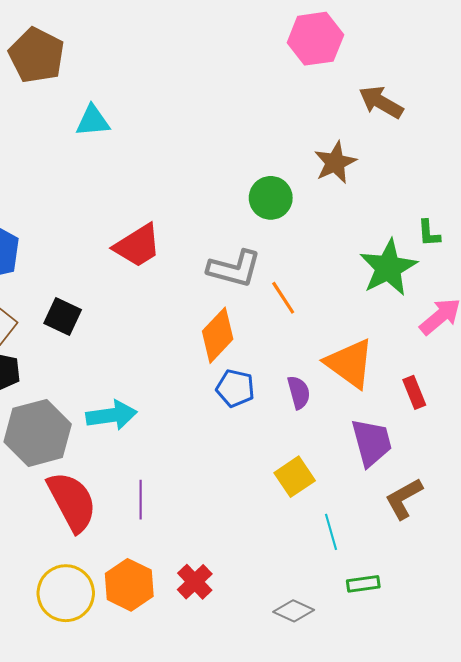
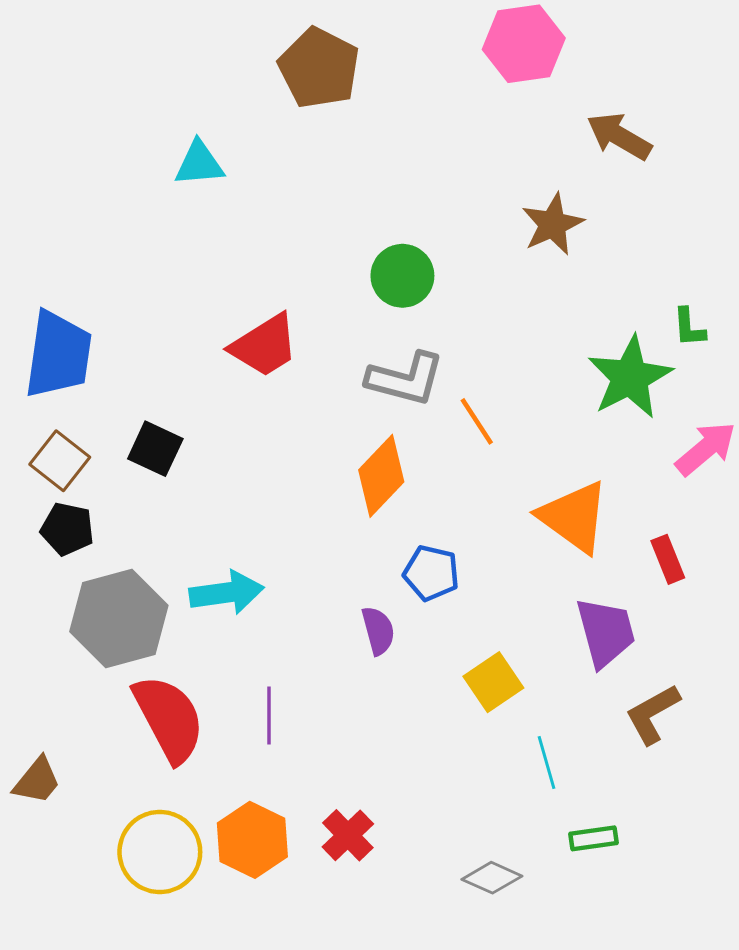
brown pentagon: (37, 55) -> (319, 68), moved
green circle: (271, 198) -> (402, 276), moved
blue pentagon: (235, 388) -> (431, 573), moved
purple semicircle: (299, 392) -> (378, 631), moved

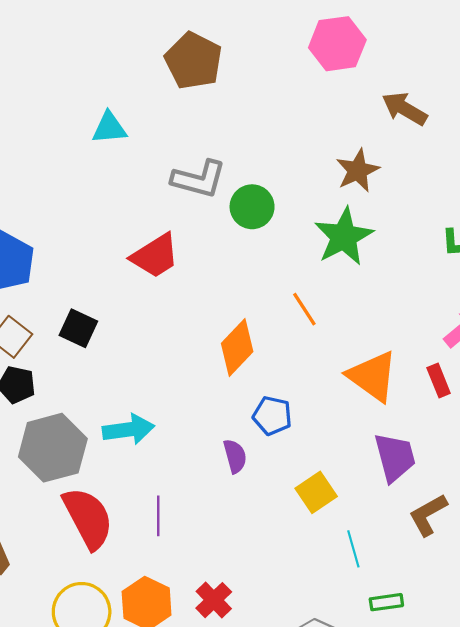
green star: (630, 377) -> (344, 237), moved
gray L-shape: (405, 379) -> (199, 179), moved
red rectangle: (668, 559) -> (439, 380), moved

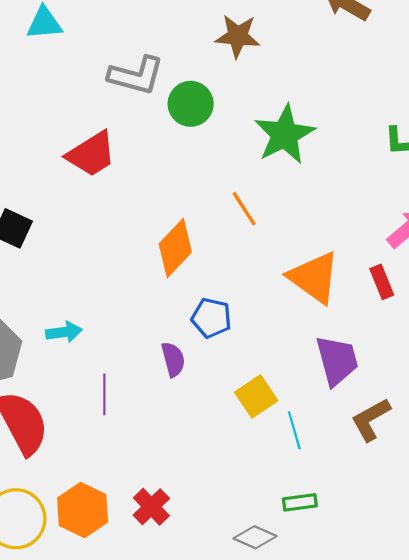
brown star: (358, 171) -> (238, 36), moved, turned 30
cyan arrow: (128, 430) -> (64, 332), size x0.7
purple line: (158, 516) -> (104, 394), moved
cyan line: (353, 549) -> (294, 430), moved
green rectangle: (386, 602) -> (300, 502), moved

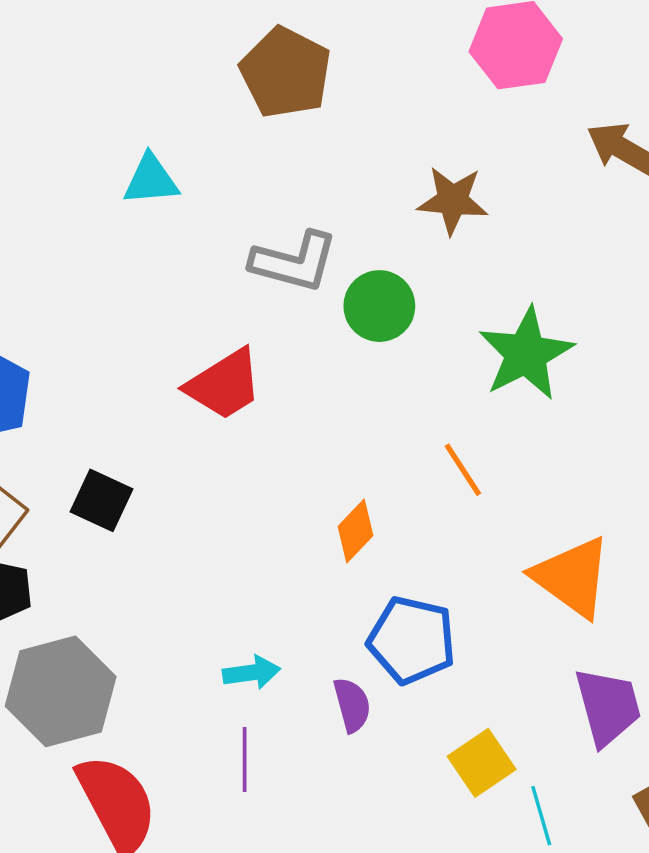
orange diamond: (175, 248) -> (355, 531), size x0.7
blue pentagon: (211, 318) -> (412, 640), size x1.4
cyan arrow: (64, 332) -> (252, 673), moved

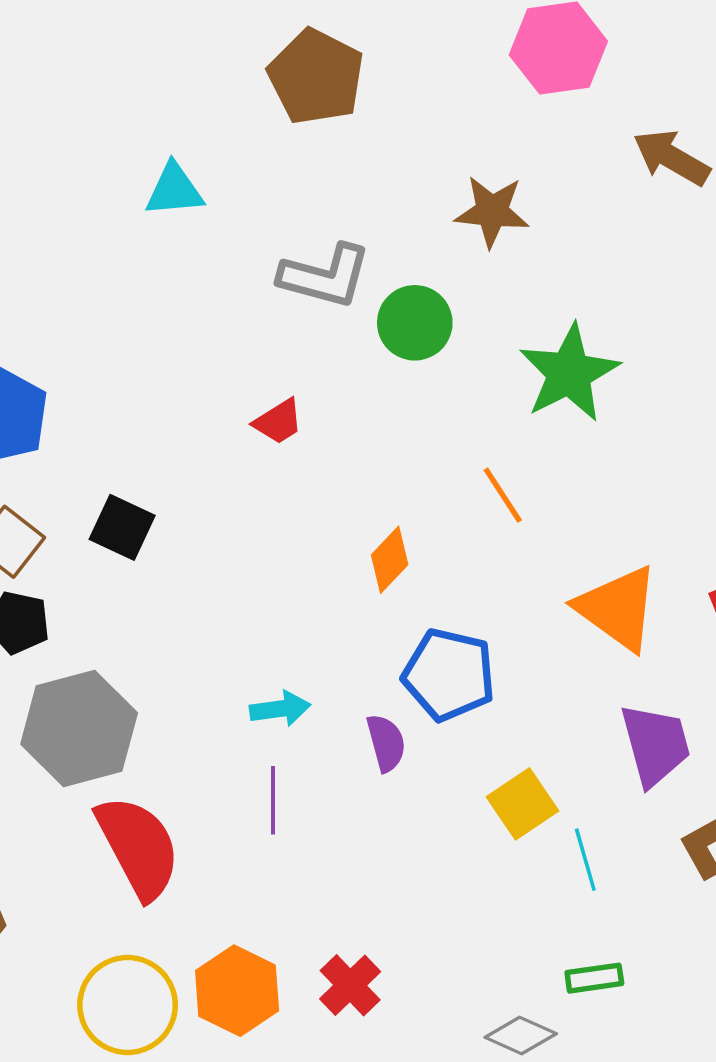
red trapezoid: (224, 384) -> (278, 422), moved, size x0.6

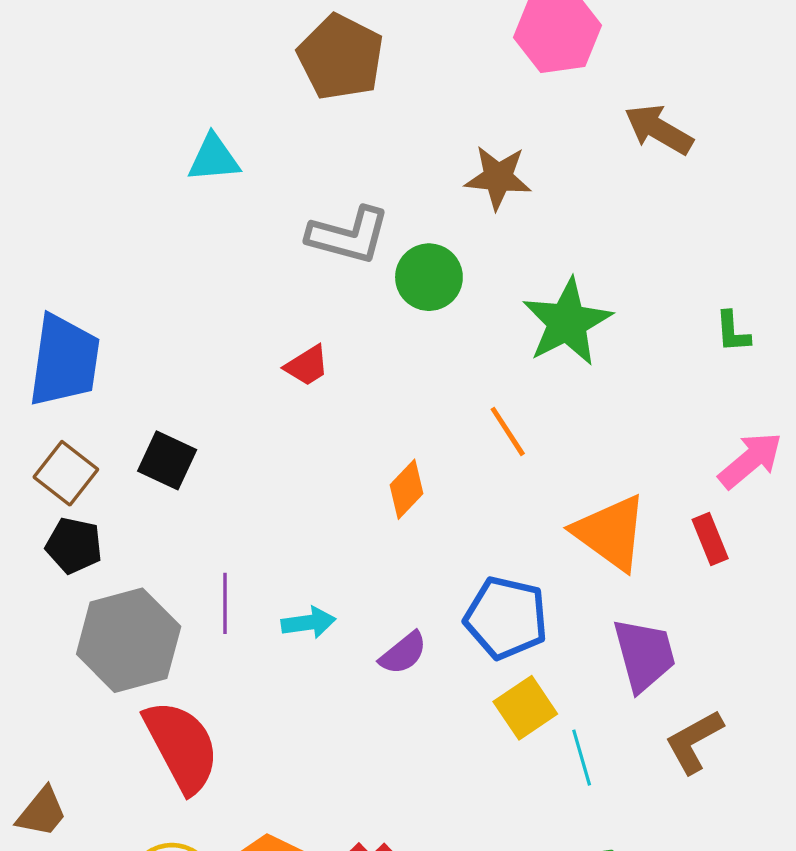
blue pentagon: (449, 675) -> (506, 618), moved
purple semicircle: (386, 743) -> (403, 653), turned 66
purple line: (273, 800) -> (225, 603), moved

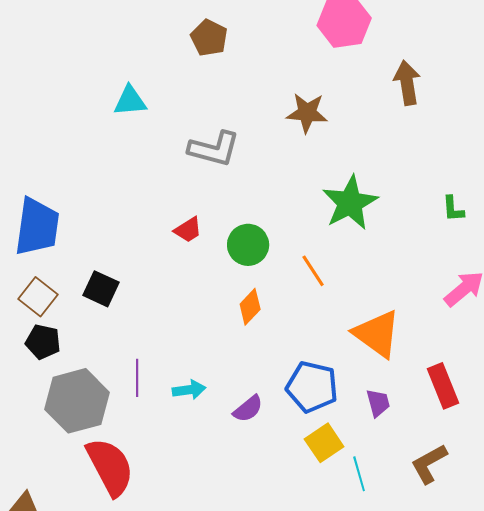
brown pentagon: (341, 57) -> (209, 38), size x0.7
brown arrow: (659, 129) -> (407, 83), turned 51
green circle: (429, 277) -> (248, 245), moved
red rectangle: (710, 539) -> (443, 386), moved, size x1.4
purple trapezoid: (644, 655) -> (378, 403), moved, size x0.6

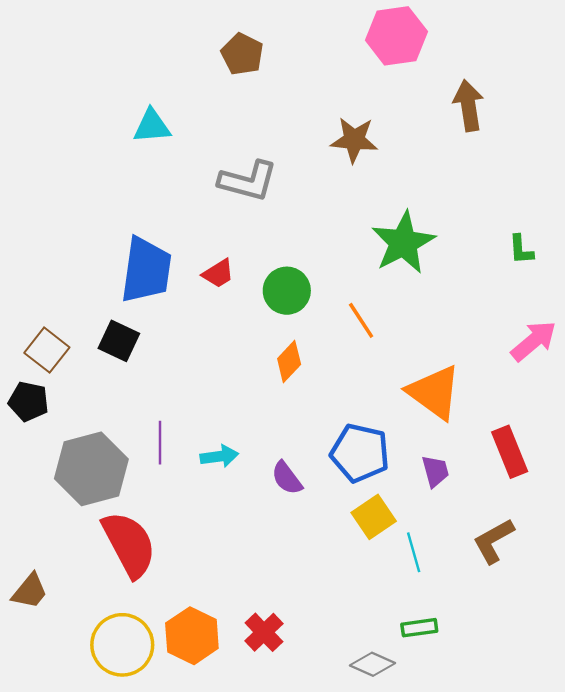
blue trapezoid: (37, 227) -> (146, 270), moved
black pentagon: (43, 342) -> (29, 401), moved
purple semicircle: (248, 409) -> (287, 478), turned 92

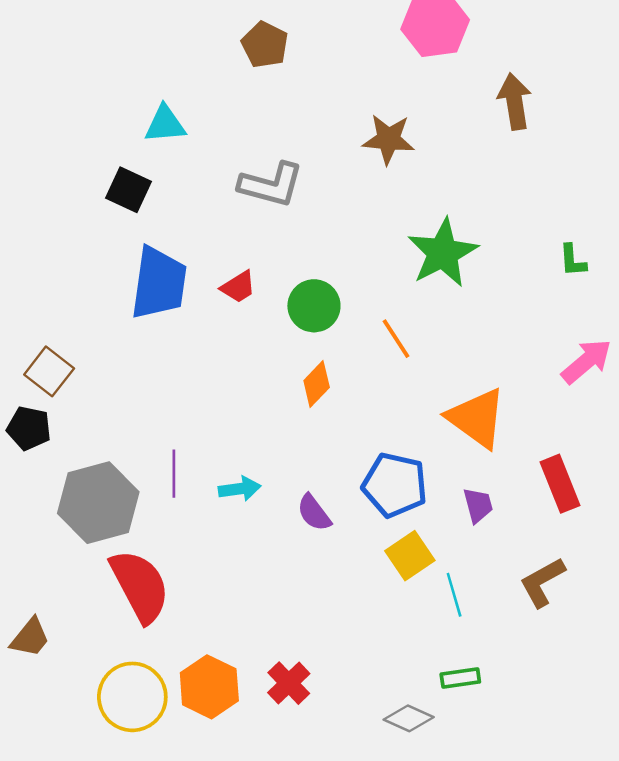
black square: (119, 341) -> (129, 190), moved

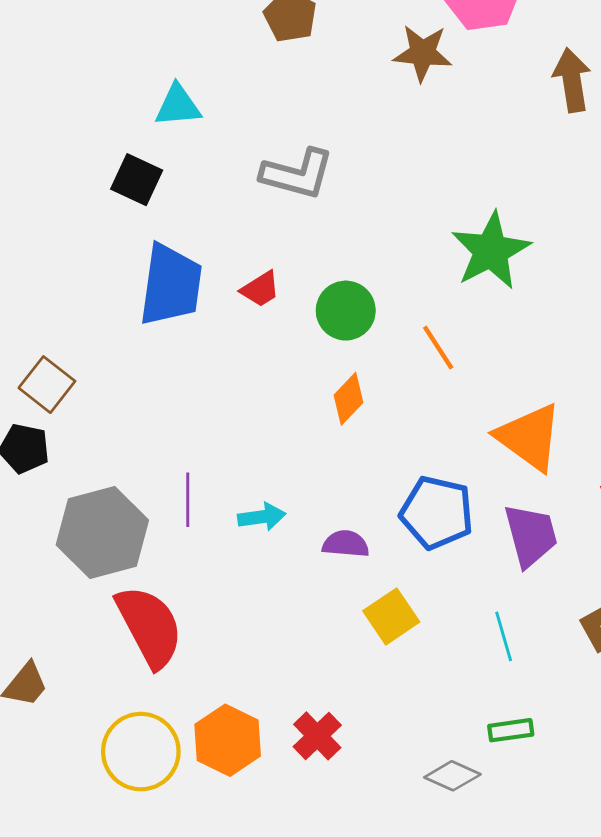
brown star: (388, 139) -> (423, 53), moved
purple trapezoid: (478, 505) -> (531, 535), size x1.6
purple semicircle: (314, 513) -> (346, 544), turned 132
yellow square: (410, 556) -> (391, 616), moved

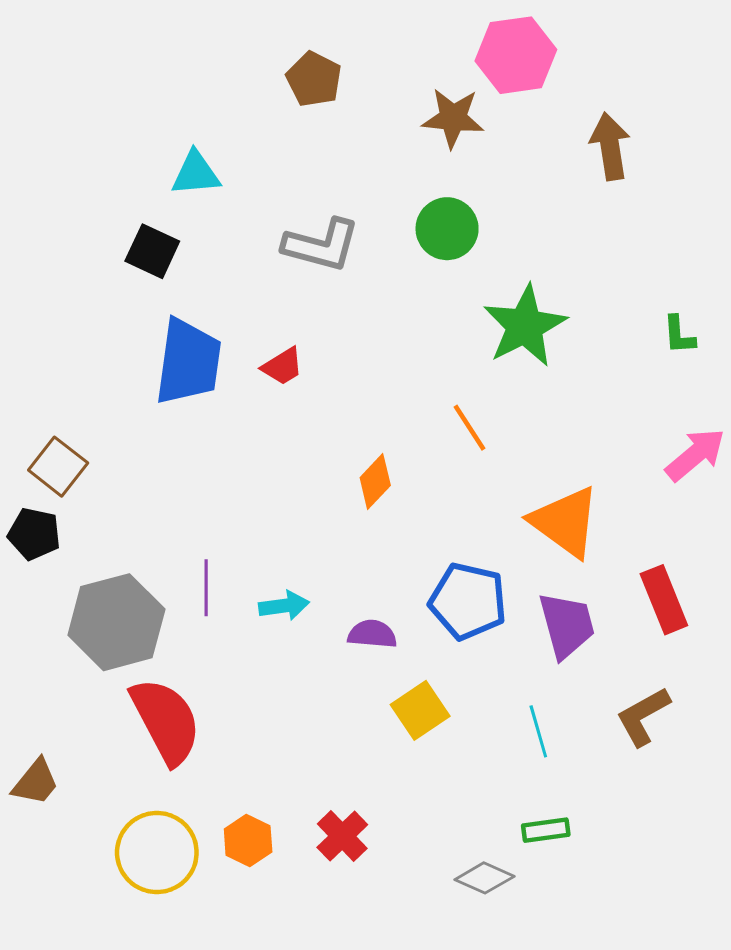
green circle: (346, 311) -> (447, 229), moved
orange hexagon: (228, 740) -> (248, 841), size x0.7

